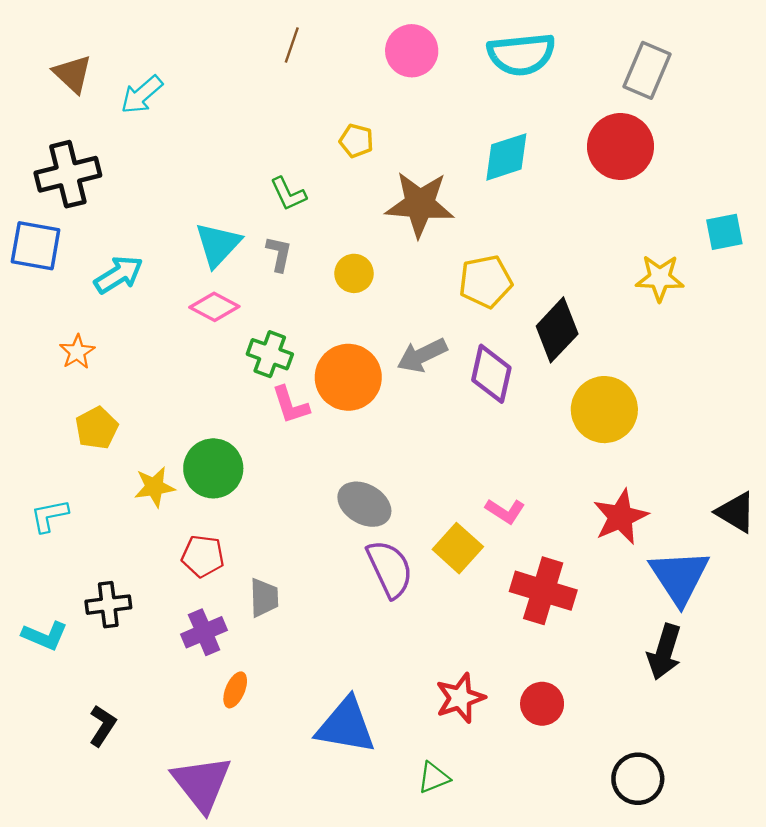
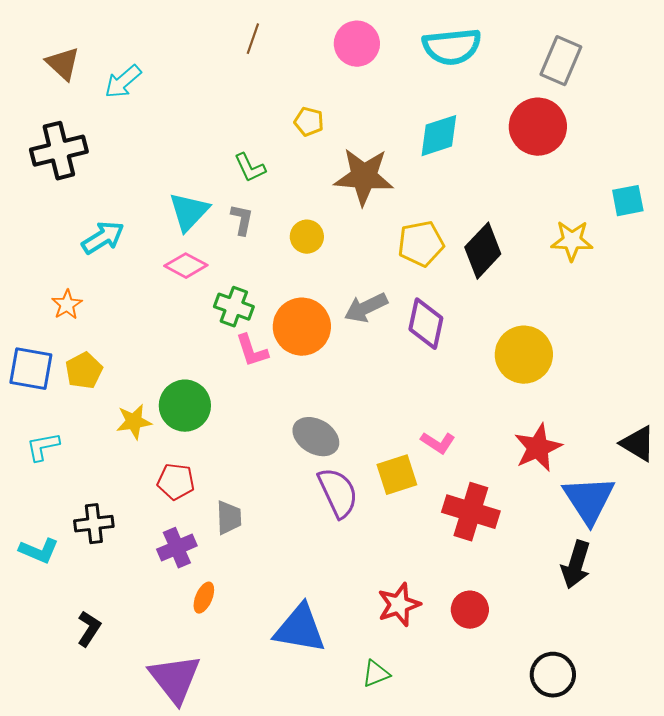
blue square: (36, 246) -> (31, 369), moved
black diamond: (557, 330) -> (483, 251), moved
yellow square: (458, 548) -> (397, 475), turned 30

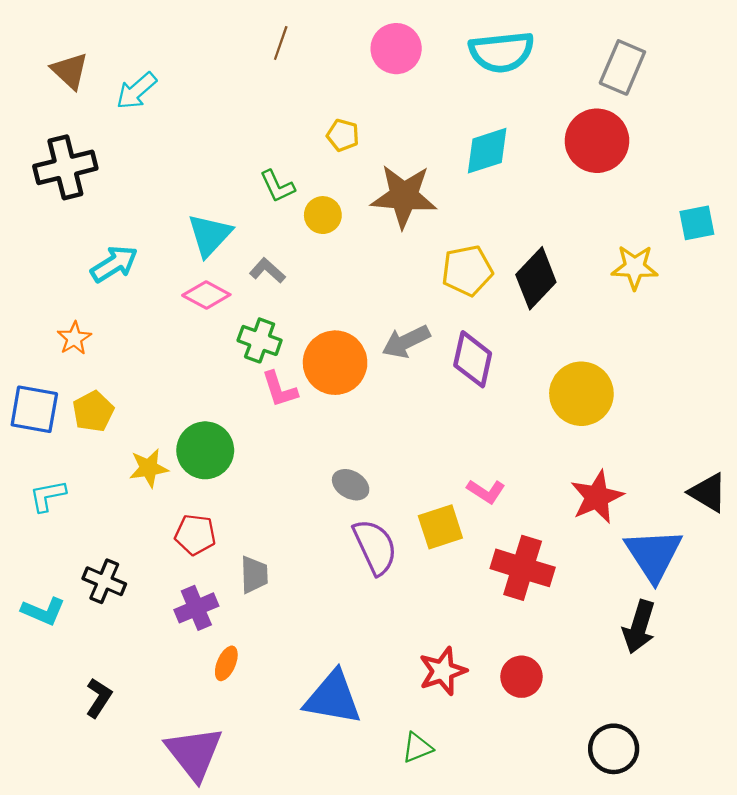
gray L-shape: (242, 220) -> (267, 271), moved, turned -60
yellow circle: (307, 237) -> (323, 215), moved
gray ellipse: (316, 437) -> (351, 485), size x0.7
black cross: (94, 524) -> (104, 581), turned 30

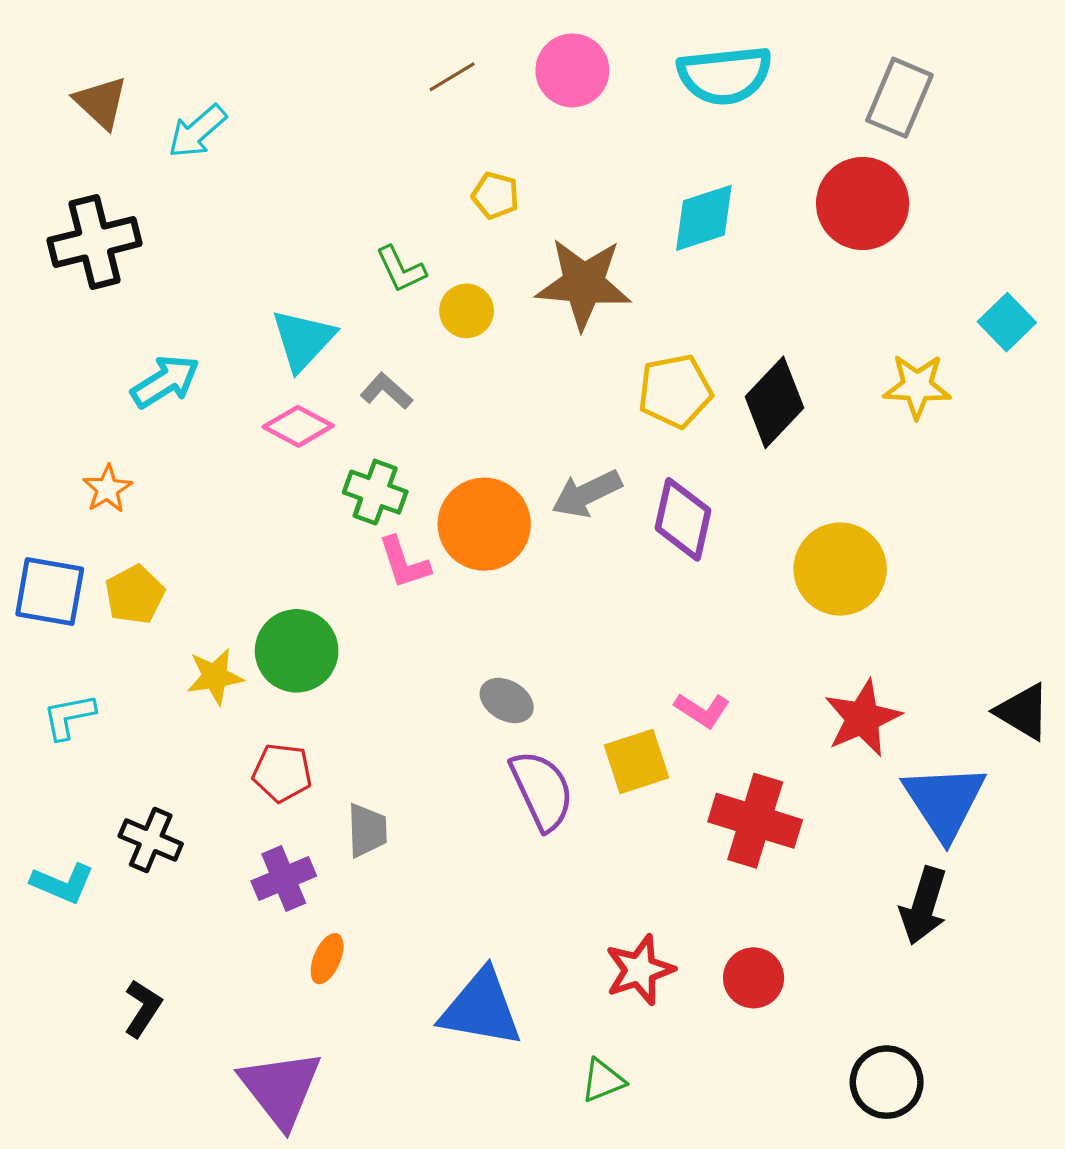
brown line: (281, 43) -> (452, 77), moved, turned 40
cyan square: (697, 223) -> (1007, 322), turned -33

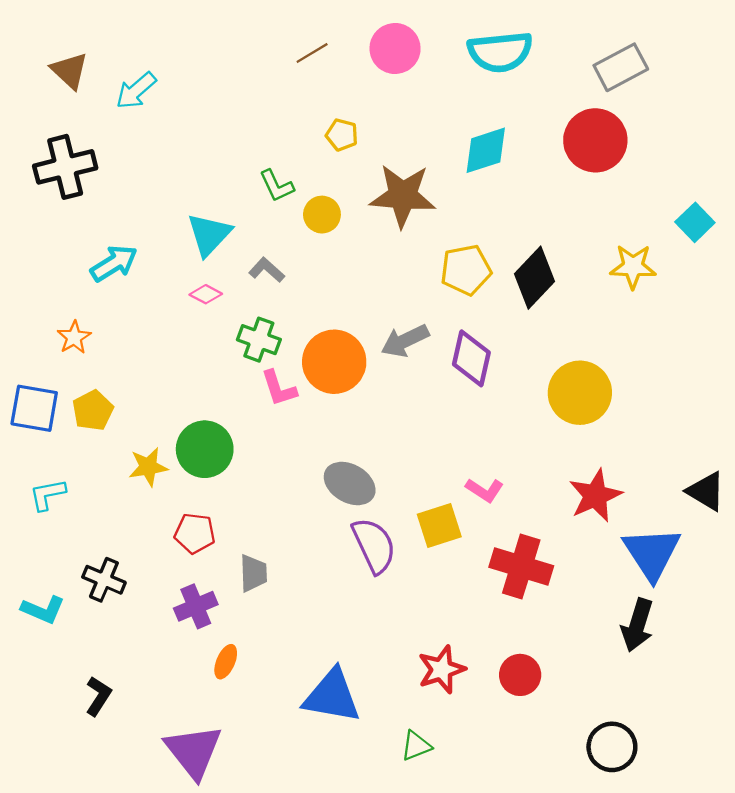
gray rectangle: (899, 98) -> (621, 67), turned 39
pink diamond: (298, 426) -> (206, 294), size x0.7
gray ellipse: (507, 701) -> (350, 483), size x1.4

